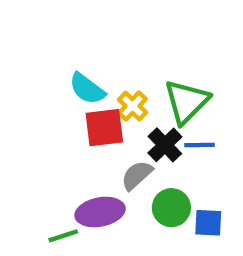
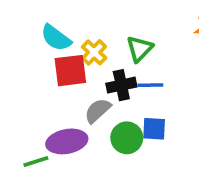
green triangle: (187, 102) -> (140, 49), size x0.7
black cross: (165, 145) -> (121, 85), turned 32
blue square: (208, 223) -> (154, 129), moved

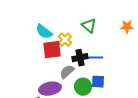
green triangle: (140, 49) -> (89, 26), moved, turned -35

